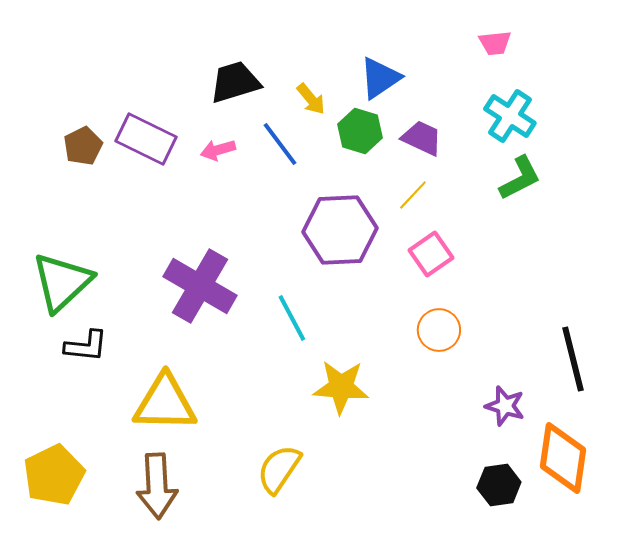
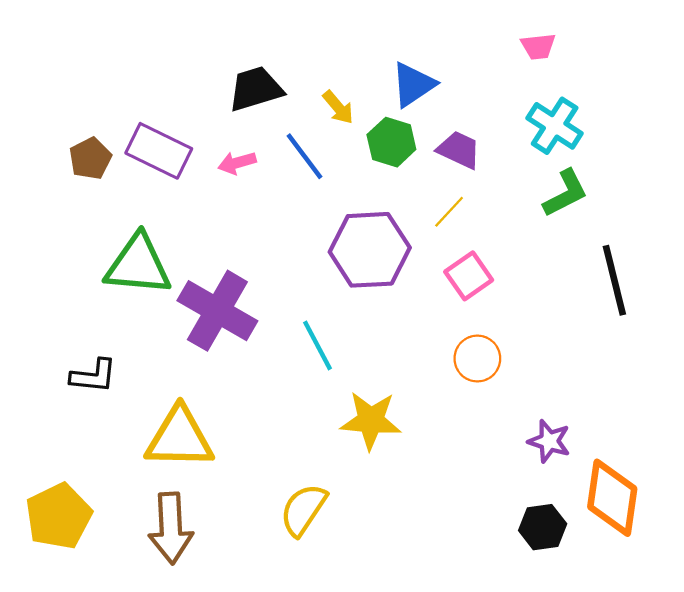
green triangle: (62, 282) -> (138, 265), moved, turned 48
black line: (573, 359) -> (614, 280), moved

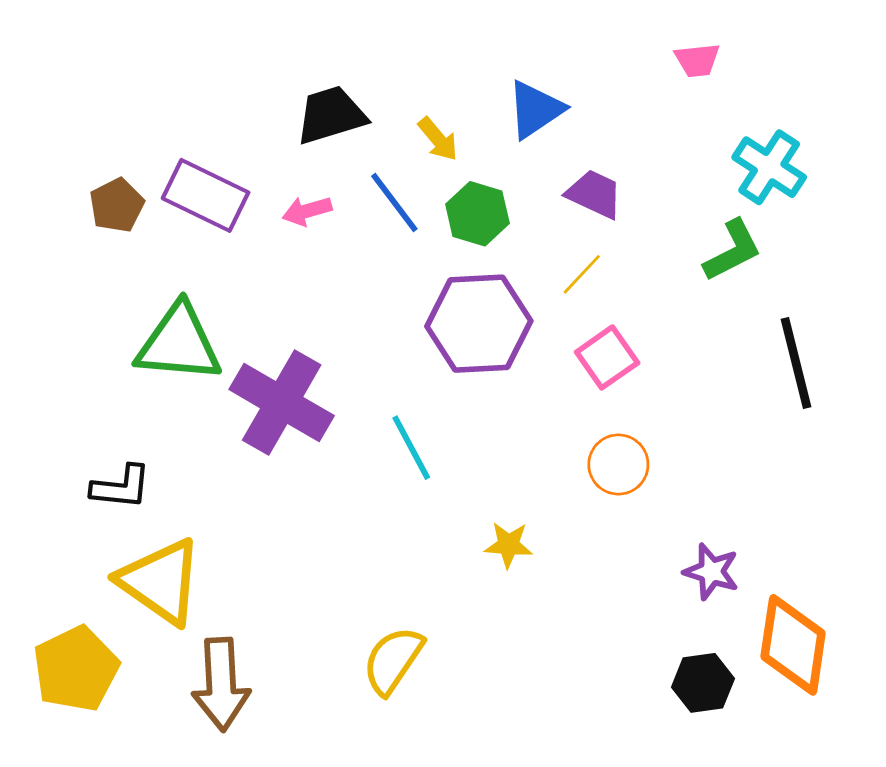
cyan cross: (555, 126) -> (769, 167), moved
green hexagon: (391, 142) -> (477, 214), moved
yellow star: (371, 421) -> (508, 545), moved, size x0.6
yellow triangle: (179, 438) -> (160, 581), moved, turned 34

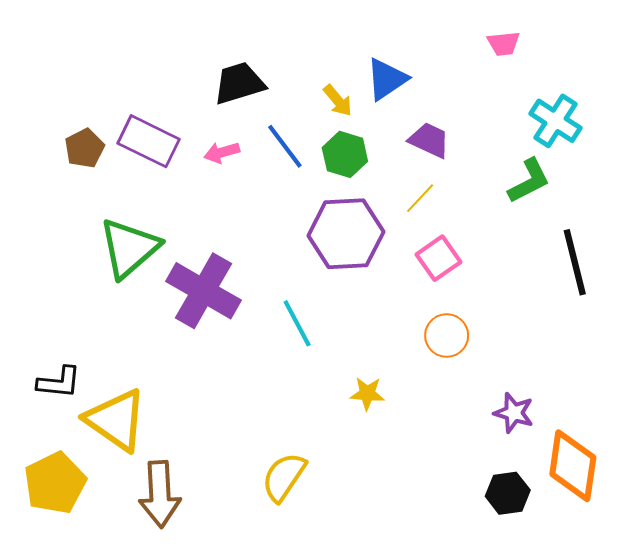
yellow arrow: (438, 139) -> (338, 100), moved
green triangle: (179, 343) -> (129, 248), turned -46
black L-shape: (121, 487) -> (59, 382), moved

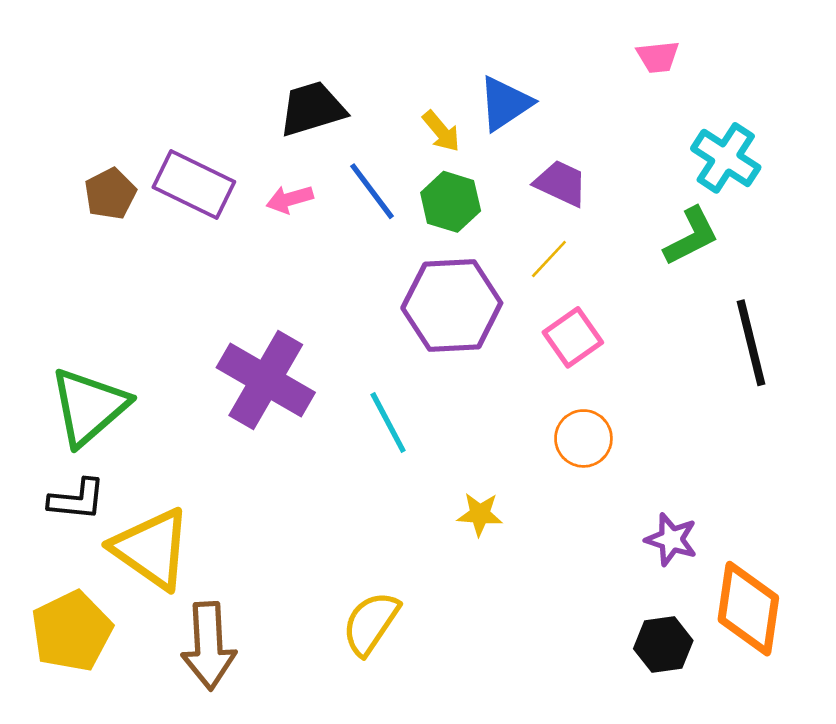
green triangle: (129, 248) -> (89, 407), moved

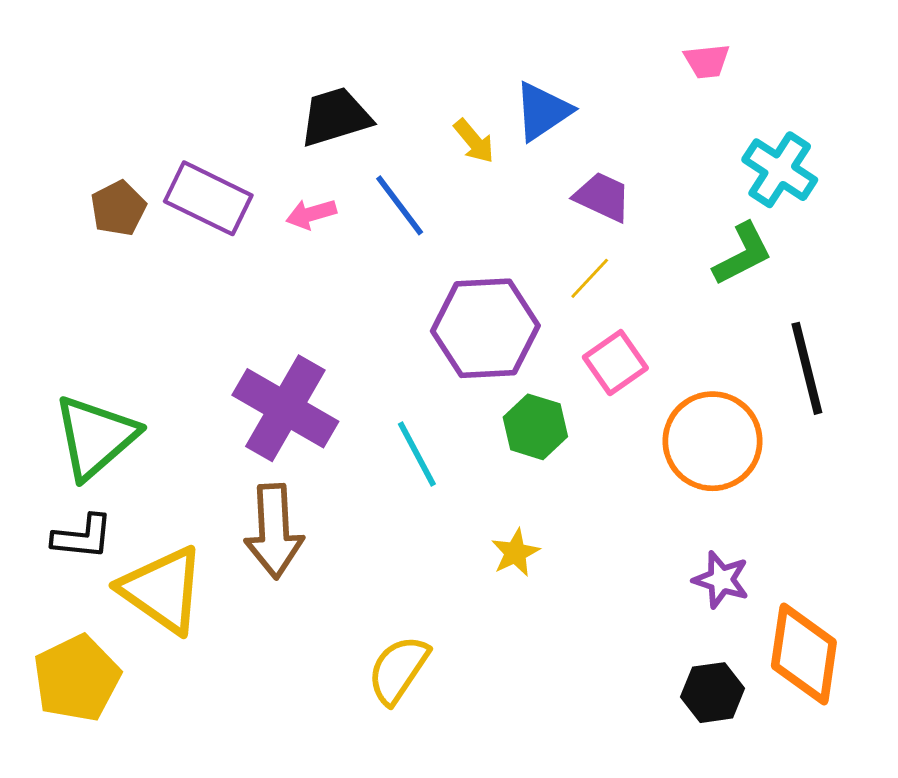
green hexagon: (451, 202) -> (535, 427), moved
orange circle: (583, 438) -> (713, 441), moved, size x1.6
yellow star: (480, 514) -> (515, 553), turned -30
brown arrow: (209, 646) -> (274, 531), moved

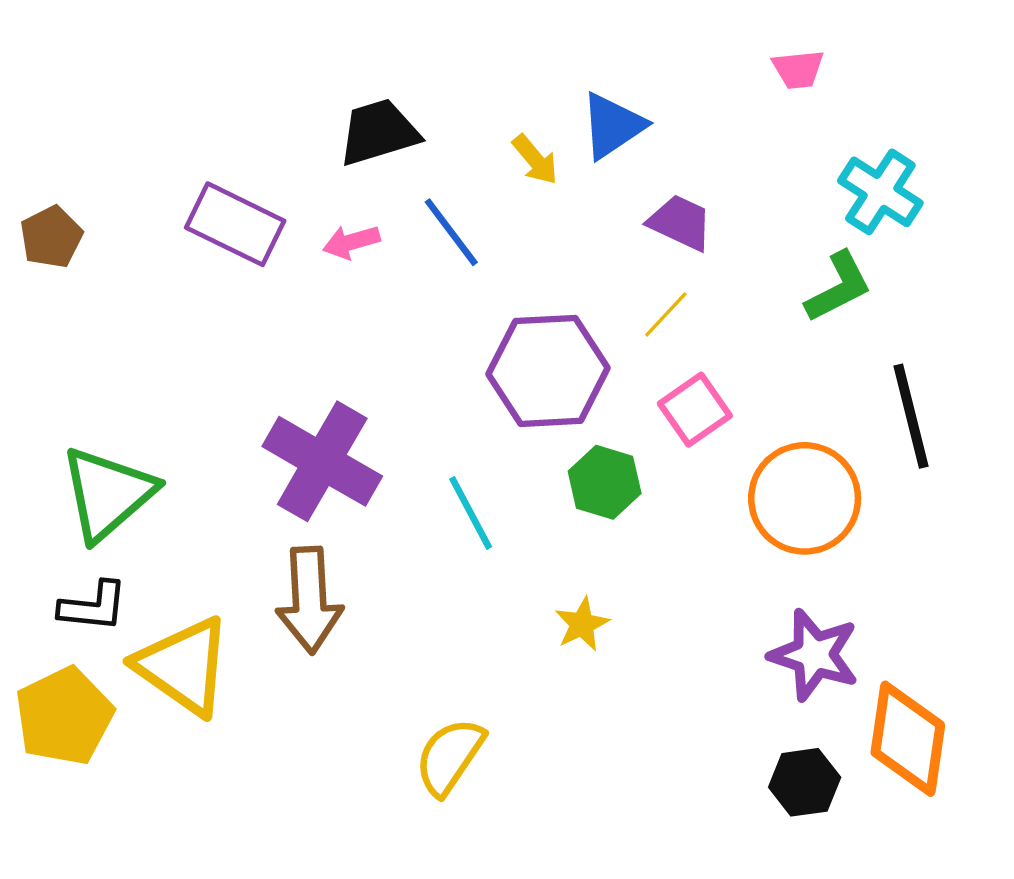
brown pentagon: (118, 208) -> (51, 237), moved
purple star: (721, 580) -> (814, 655), size x1.4
yellow pentagon: (77, 678) -> (64, 716), moved

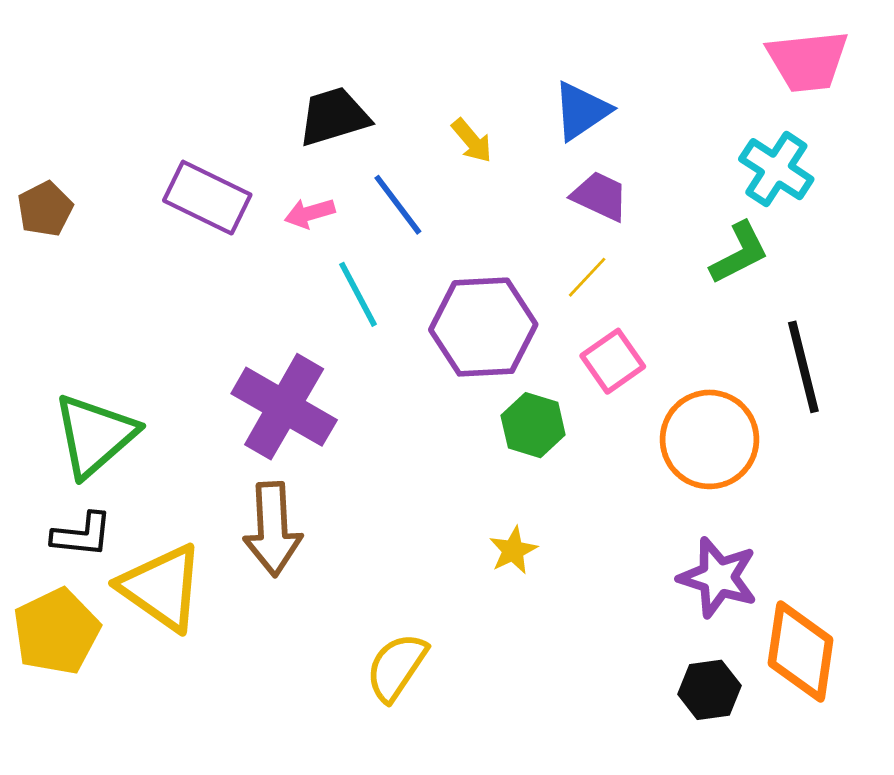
pink trapezoid: (798, 69) -> (808, 61), moved, size x1.8
blue triangle: (613, 126) -> (581, 111), moved
cyan line: (471, 513) -> (358, 294), moved

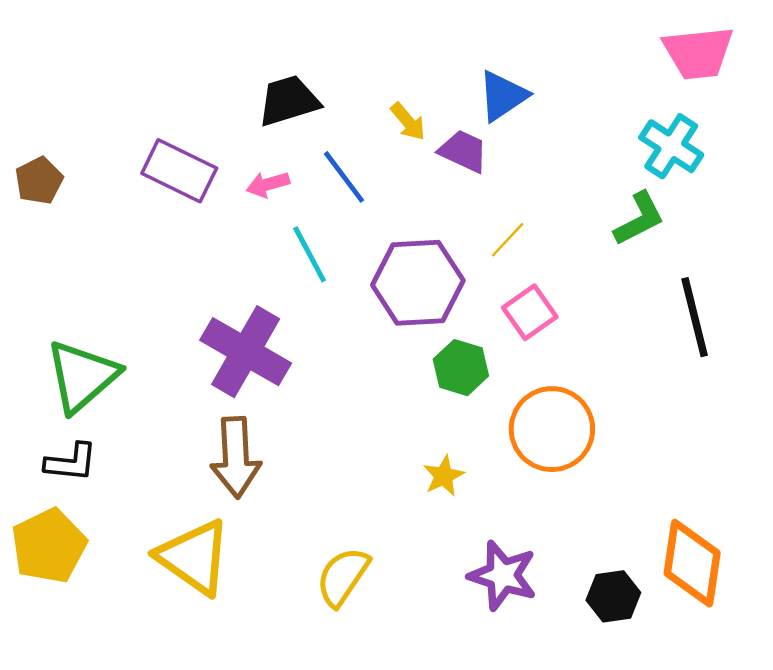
purple trapezoid: (600, 196) -> (463, 151), moved
orange circle: (709, 439) -> (552, 429), moved
purple star: (718, 577) -> (503, 575), moved
yellow triangle: (162, 587) -> (194, 557), moved

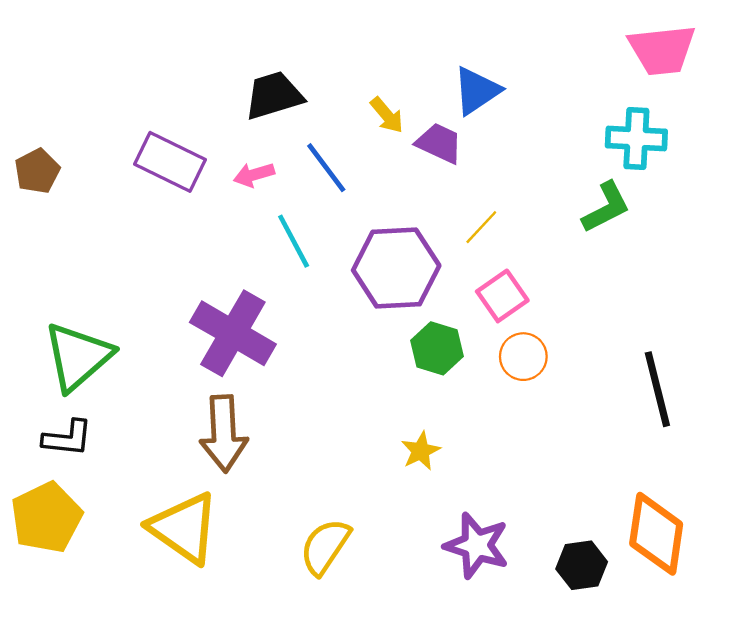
cyan cross: (671, 146) -> (636, 139), turned -30
black line: (695, 317) -> (657, 389), moved
orange circle: (552, 429) -> (523, 357), moved, size x0.6

